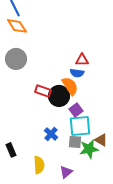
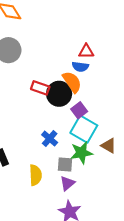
cyan square: (80, 126) -> (84, 129), turned 35
gray square: (75, 142) -> (65, 164), moved
green star: (89, 149) -> (81, 153), moved

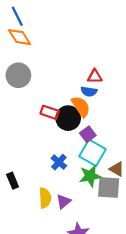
gray square: (65, 164) -> (109, 188), moved, size x1.5
purple triangle: (67, 183) -> (64, 201), moved

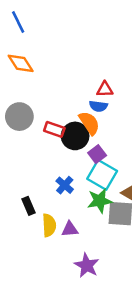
orange diamond: (20, 37) -> (21, 63), moved
gray circle: (18, 75) -> (19, 117), moved
black rectangle: (13, 181) -> (28, 206), moved
purple triangle: (64, 201) -> (70, 229), turned 35

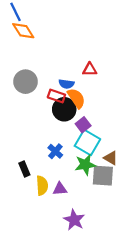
orange diamond: (21, 63) -> (23, 31), moved
blue semicircle: (98, 106) -> (66, 84), moved
gray circle: (19, 117) -> (26, 82), moved
red rectangle: (54, 129) -> (56, 96), moved

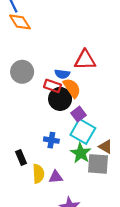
red triangle: (90, 69) -> (85, 60), size x1.5
blue cross: (55, 151) -> (51, 140), turned -32
green star: (85, 165) -> (81, 153), turned -30

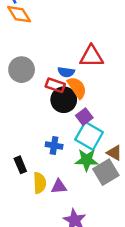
green star: (81, 153) -> (87, 160), turned -30
gray square: (98, 164) -> (106, 172), turned -35

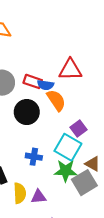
red rectangle: (55, 85) -> (33, 81), moved
black circle: (64, 100) -> (27, 112), moved
purple square: (84, 117) -> (78, 128), moved

